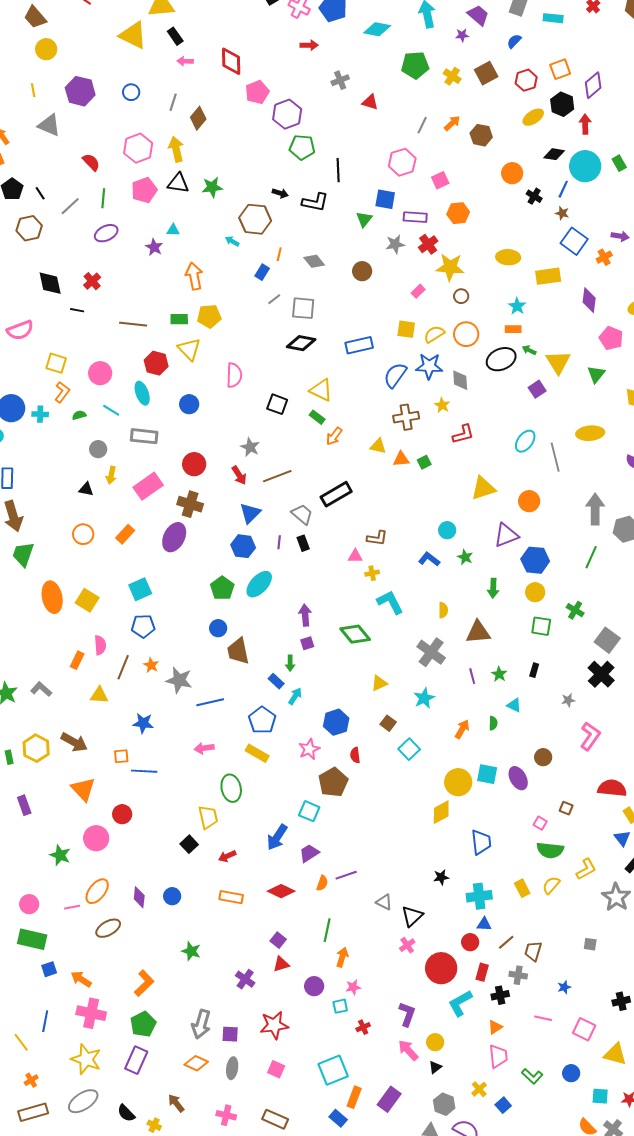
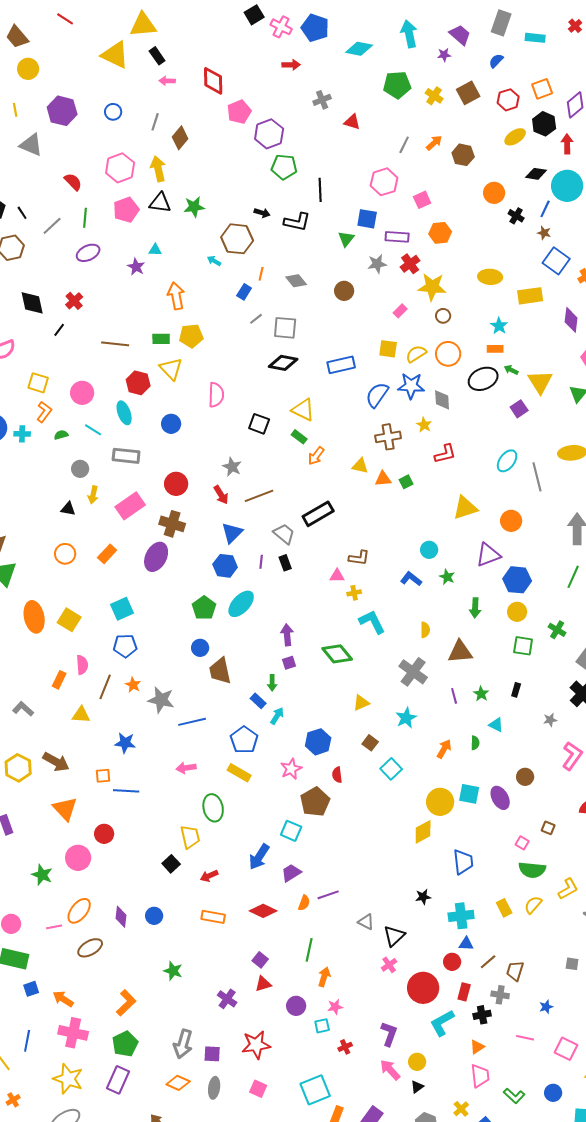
black line: (77, 310) -> (59, 330), turned -64

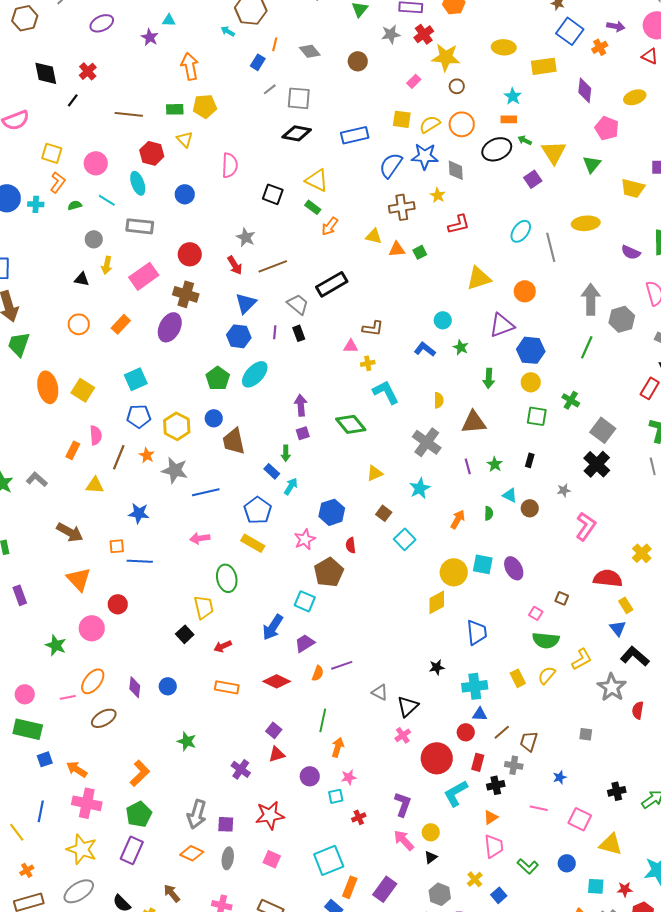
yellow triangle: (171, 369) -> (185, 139), size x0.7
yellow hexagon: (18, 768) -> (177, 426), moved
brown circle: (525, 777) -> (530, 508), moved

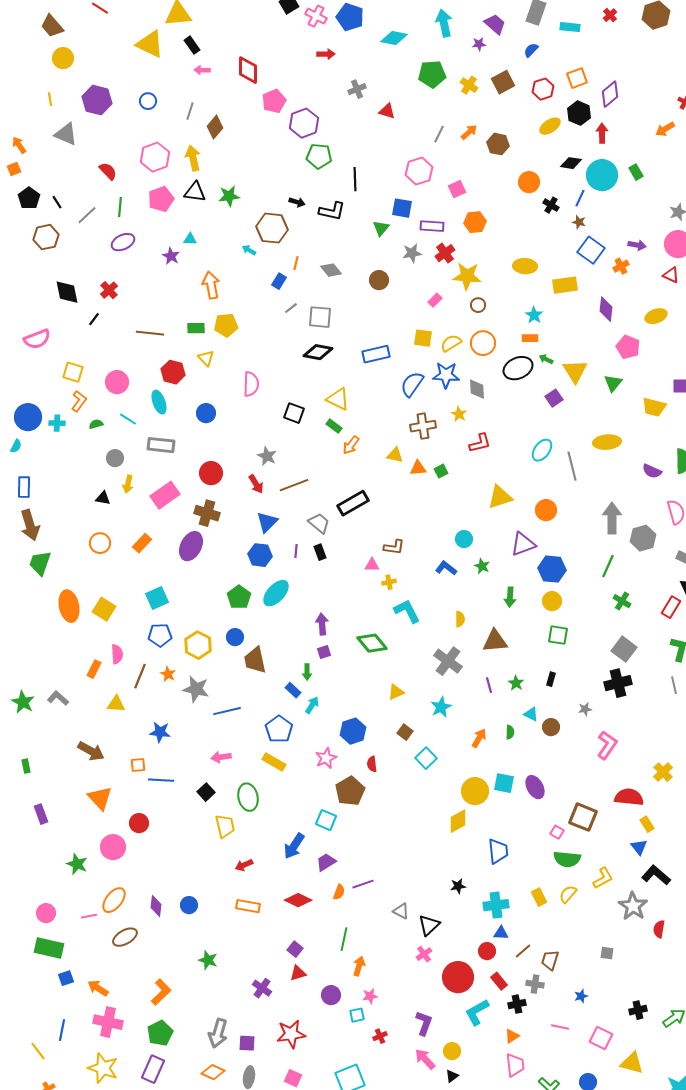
green cross: (571, 400) -> (622, 601), moved
black cross: (597, 464) -> (618, 683), turned 32
brown square: (562, 598) -> (583, 817), size x2.0
black square: (185, 634) -> (206, 792), moved
red rectangle: (478, 762) -> (499, 981), turned -54

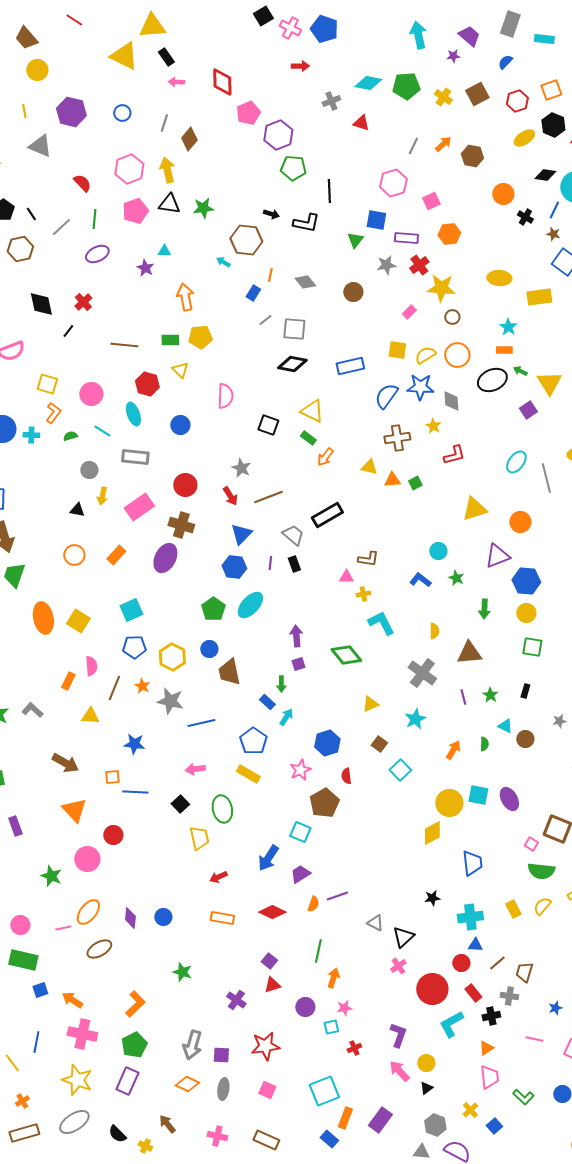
cyan diamond: (394, 38) -> (368, 83), moved

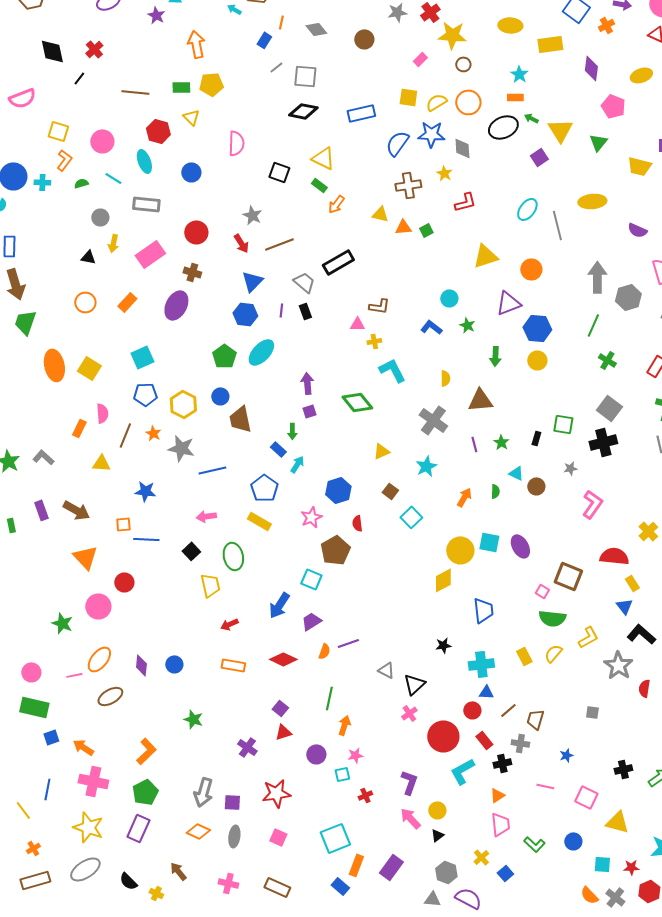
brown cross: (181, 525) -> (192, 272), size x0.7
green square: (532, 647) -> (563, 424), moved
purple rectangle: (15, 826) -> (41, 510), moved

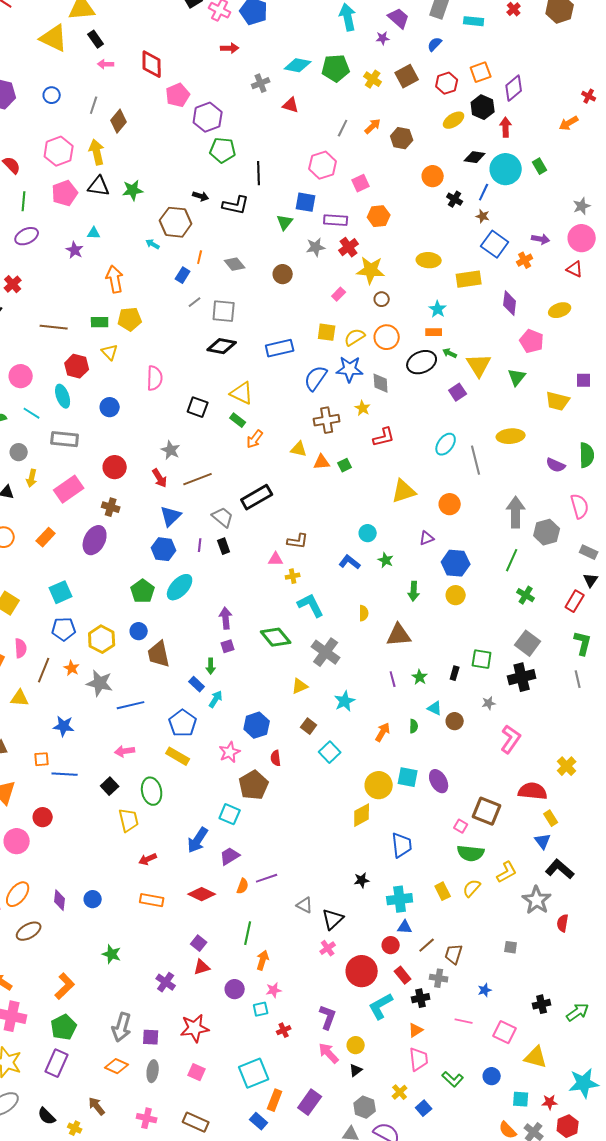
purple triangle: (508, 303) -> (427, 538), size x0.6
gray cross: (433, 420) -> (326, 652), moved

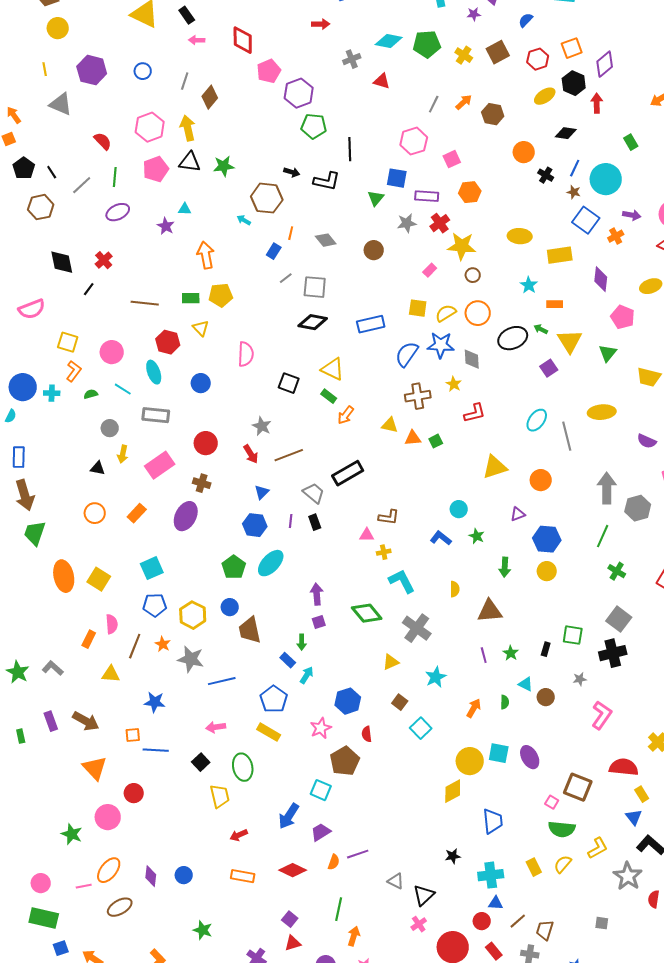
cyan circle: (506, 169) -> (606, 179), moved
orange rectangle: (434, 332) -> (555, 304), moved
blue triangle: (171, 516) -> (262, 492), size x0.7

